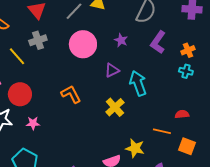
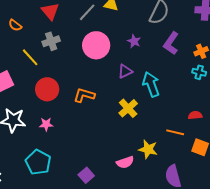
red circle: (20, 94) -> (47, 89), moved
orange L-shape: (71, 94) -> (84, 95), turned -45

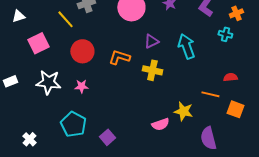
purple triangle: (125, 71) -> (151, 41), moved
cyan cross: (199, 72) -> (225, 34), moved
yellow cross: (128, 108) -> (152, 70), moved, turned -36
purple square: (86, 175) -> (107, 137), moved

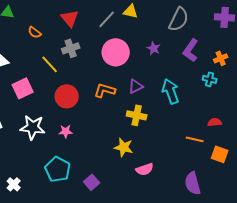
orange L-shape: (119, 57) -> (105, 90), moved
yellow star: (183, 111) -> (124, 147), moved

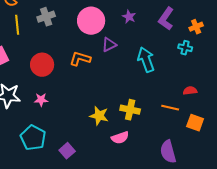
yellow line: (50, 64) -> (17, 25), moved, turned 36
purple triangle: (136, 86) -> (109, 45), moved
yellow cross: (137, 115) -> (130, 110), moved

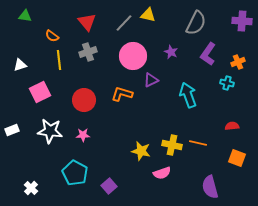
orange line: (170, 108) -> (198, 143), moved

